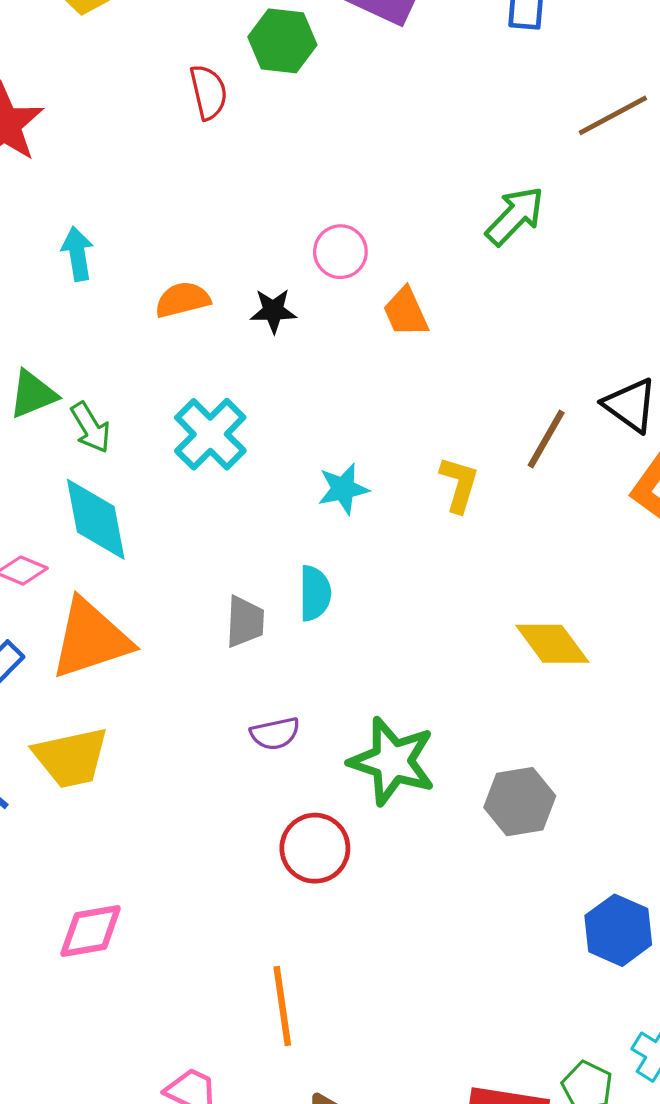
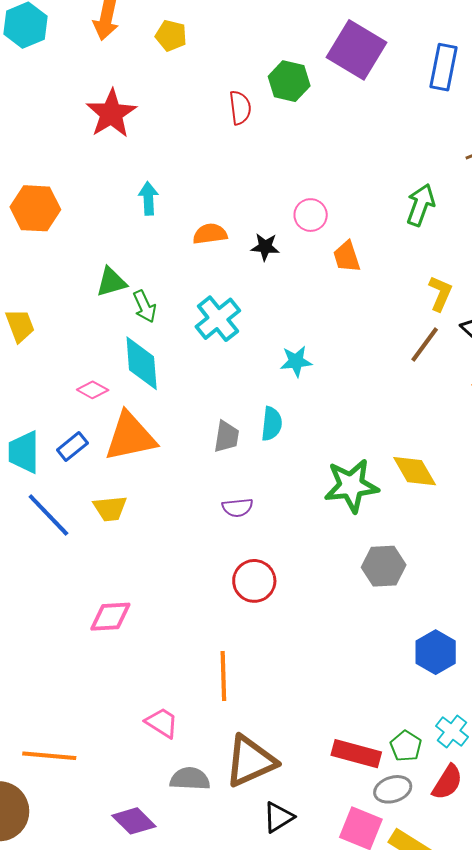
green arrow: (515, 216) -> (421, 205), turned -30
yellow L-shape: (459, 484) -> (440, 293), moved
yellow trapezoid: (71, 757) -> (110, 508), size x0.7
green star: (392, 761) -> (351, 486), moved, turned -30

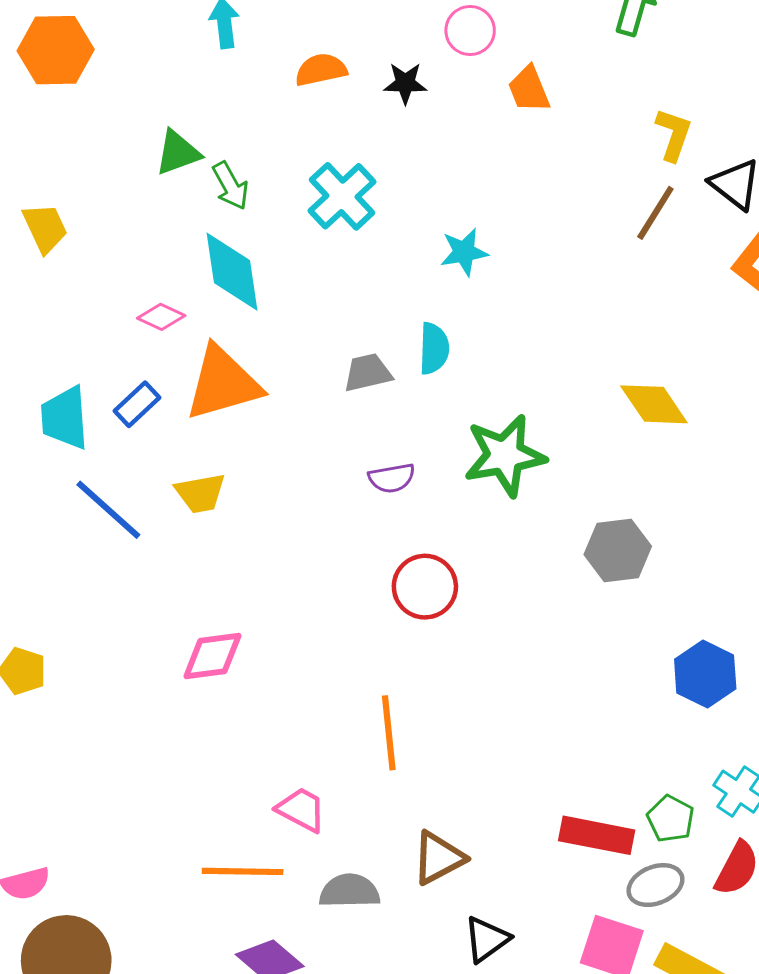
gray trapezoid: (227, 437) -> (368, 373), turned -108
green star: (351, 486) -> (505, 456), moved
orange line: (49, 756) -> (243, 871), moved
brown triangle: (250, 761) -> (438, 858), size x0.7

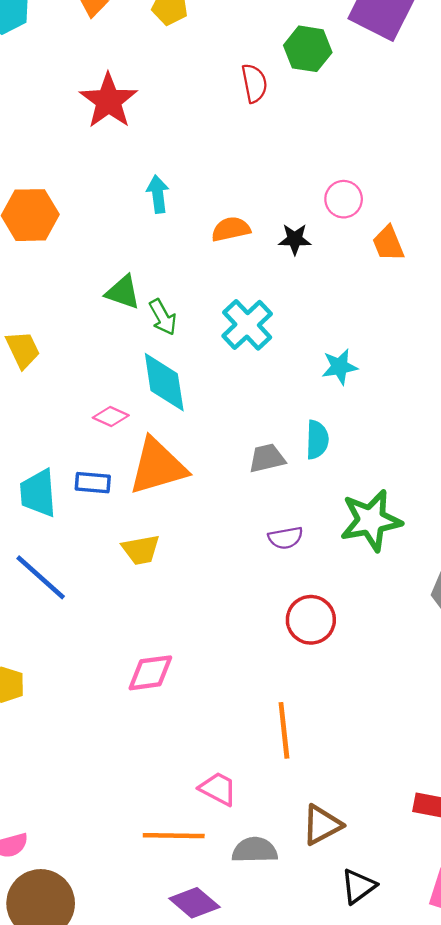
green triangle: (178, 153) -> (123, 292), turned 39
blue rectangle: (137, 404) -> (93, 483), turned 48
blue line: (108, 510) -> (41, 577), moved

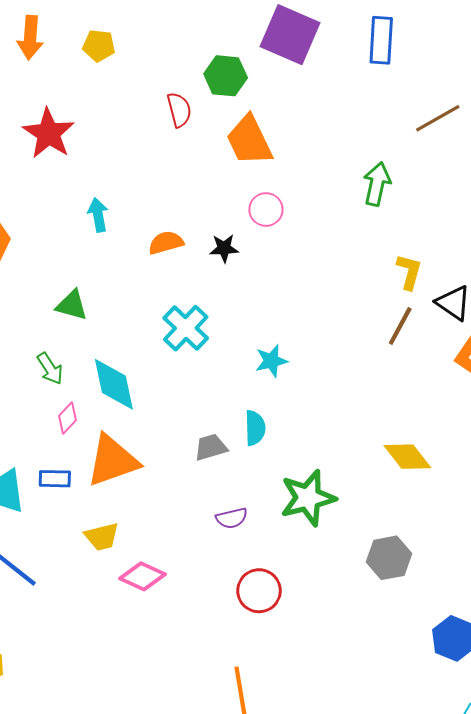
orange trapezoid: (388, 243) -> (249, 140), moved, size x1.6
green arrow: (163, 317) -> (50, 369), moved
pink diamond: (111, 416) -> (68, 418), turned -68
pink diamond: (150, 673) -> (143, 576), moved, turned 36

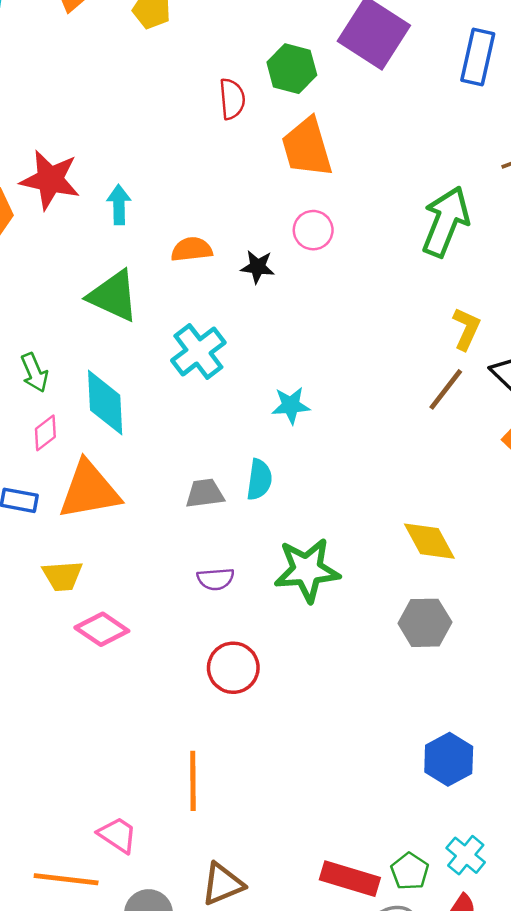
red star: (49, 133) -> (50, 180), moved, turned -30
green arrow: (377, 184) -> (446, 222), size x1.4
green triangle: (72, 305) -> (113, 296), moved, size x1.4
gray hexagon: (389, 558) -> (425, 623), moved

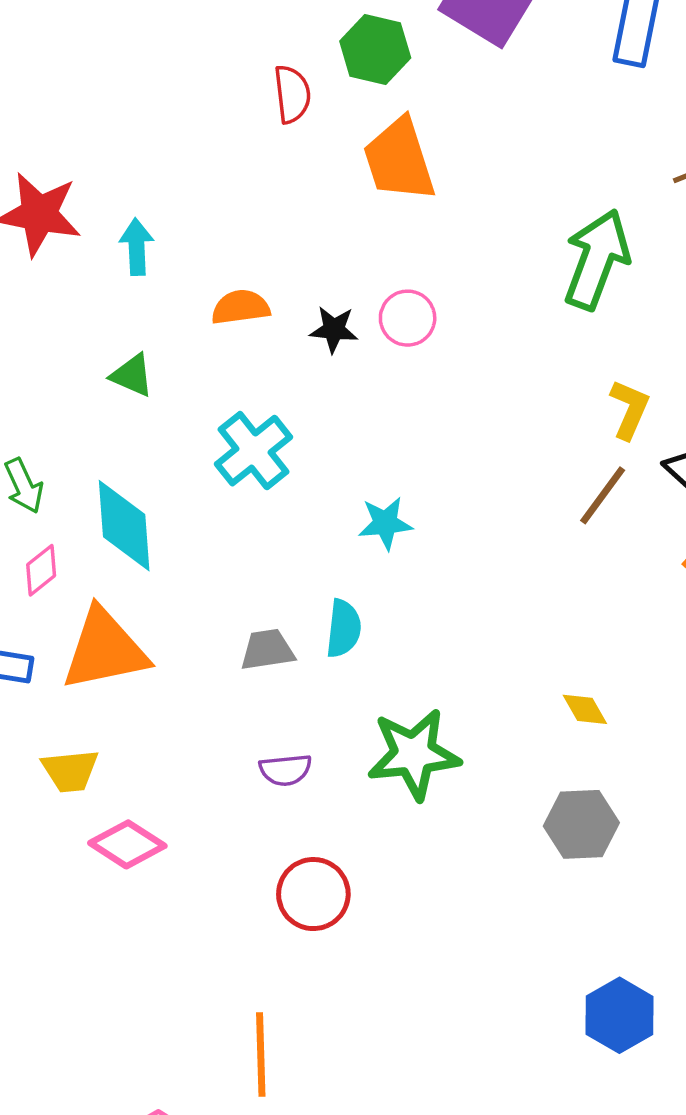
pink circle: (313, 230) -> (408, 318), moved
green triangle: (113, 296) -> (132, 375), size x0.6
yellow diamond: (429, 541) -> (585, 709), size x0.6

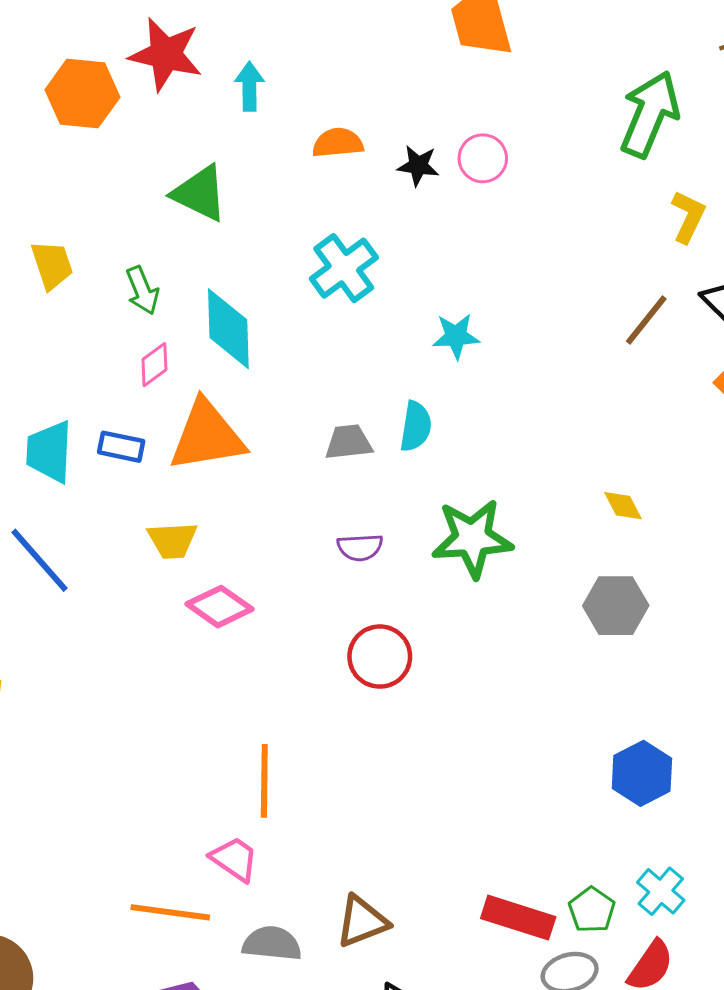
green triangle: (132, 375) -> (200, 193), moved, size x1.5
yellow L-shape: (629, 409) -> (688, 217), moved
orange line: (261, 1054) -> (264, 781), moved

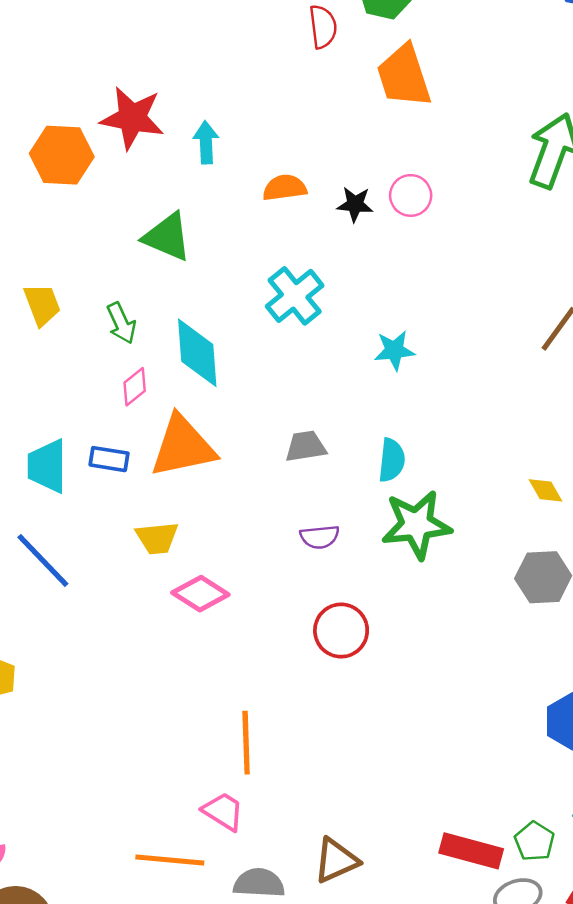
cyan semicircle: (416, 426) -> (392, 460), moved

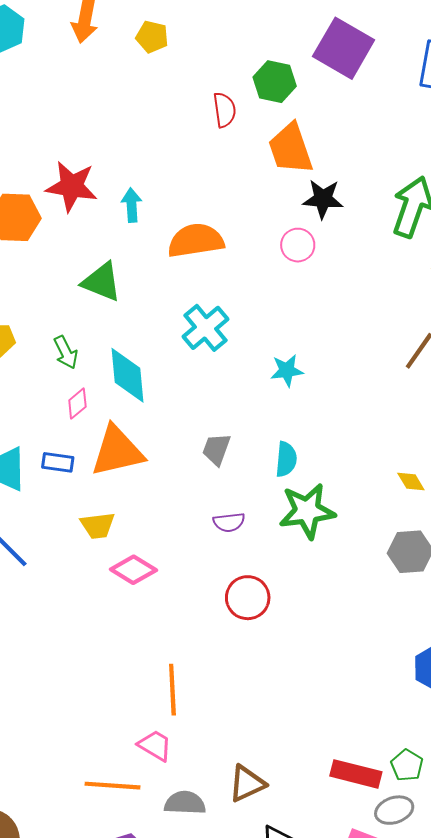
orange semicircle: (285, 188) -> (196, 241), size x1.6
black star: (355, 204) -> (323, 199), moved, size x1.4
gray trapezoid: (306, 446) -> (216, 449), turned -60

